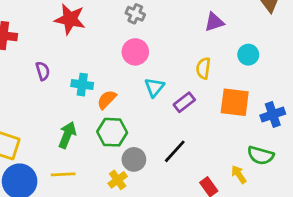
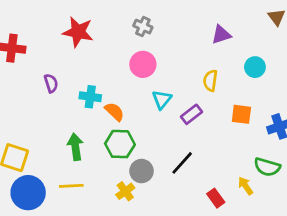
orange semicircle: (107, 100) -> (115, 112), turned 90
orange square: (235, 102) -> (241, 114), size x0.7
green arrow: (67, 135) -> (75, 147), turned -30

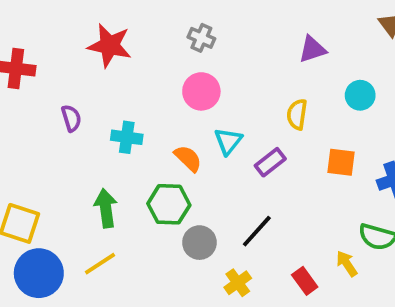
orange semicircle: (115, 112) -> (188, 158), moved
yellow line: (71, 186) -> (100, 264), turned -30
yellow cross: (125, 191) -> (238, 283), moved

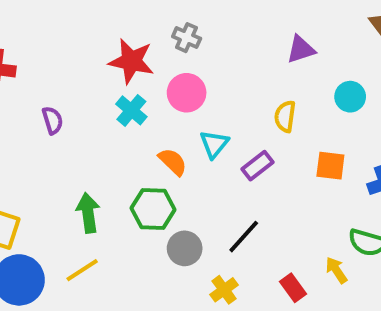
red star: (110, 46) -> (131, 61), moved
cyan cross: (127, 137) -> (131, 110), moved, turned 32

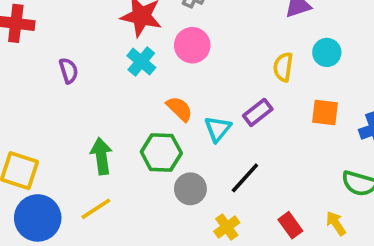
cyan circle: (350, 97) -> (327, 52), moved
cyan triangle: (214, 144) -> (218, 129), moved
yellow arrow: (336, 270) -> (336, 223), moved

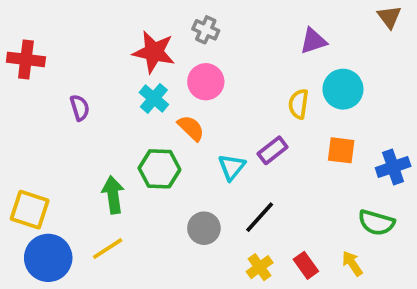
cyan circle: (327, 52) -> (343, 89), size x1.4
orange semicircle: (180, 109) -> (191, 128), moved
green hexagon: (161, 152) -> (159, 169), moved
yellow cross: (227, 227) -> (260, 267), moved

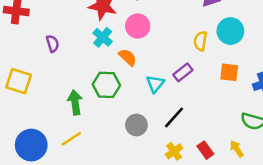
yellow square: (30, 210) -> (19, 81), moved

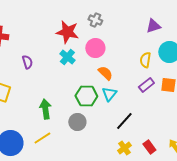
orange semicircle: (128, 57) -> (105, 73), moved
purple rectangle: (183, 72) -> (146, 85), moved
green hexagon: (106, 85) -> (86, 96), moved
gray circle: (136, 125) -> (77, 122), moved

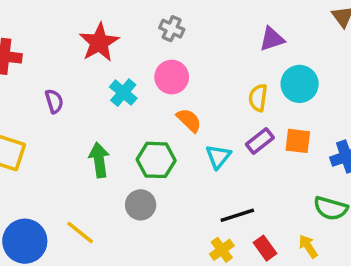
red star: (67, 32) -> (99, 42), moved, turned 30
cyan triangle: (109, 94) -> (218, 156), moved
green arrow: (45, 109) -> (99, 160), moved
black line: (124, 121) -> (237, 215), moved, turned 30
yellow line: (42, 138) -> (80, 233), turned 72

